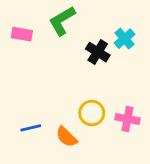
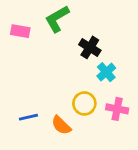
cyan cross: (125, 39) -> (106, 72), moved

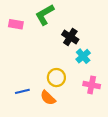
yellow circle: (84, 103) -> (56, 78), moved

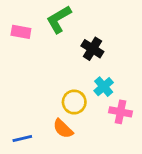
cyan cross: (83, 56) -> (104, 87), moved
blue line: (22, 91) -> (22, 138), moved

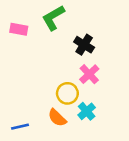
cyan cross: (104, 87) -> (87, 111), moved
pink cross: (120, 112) -> (89, 74), moved, turned 36

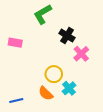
pink rectangle: (19, 29) -> (15, 43), moved
pink cross: (89, 74) -> (81, 54), moved

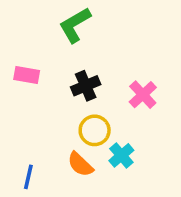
black cross: (67, 36) -> (86, 86), moved, turned 35
blue line: (16, 101) -> (28, 177), turned -64

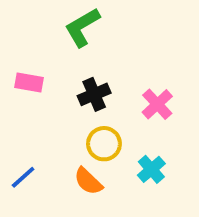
cyan cross: (121, 155) -> (151, 169), moved
blue line: (28, 177) -> (23, 177), moved, turned 35

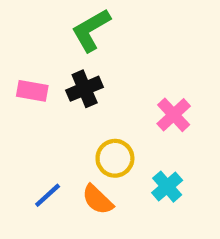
black cross: (94, 94) -> (85, 89), moved
blue line: (23, 177) -> (48, 195), moved

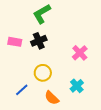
yellow circle: (115, 158) -> (43, 73), moved
orange semicircle: (98, 200) -> (52, 98), moved

